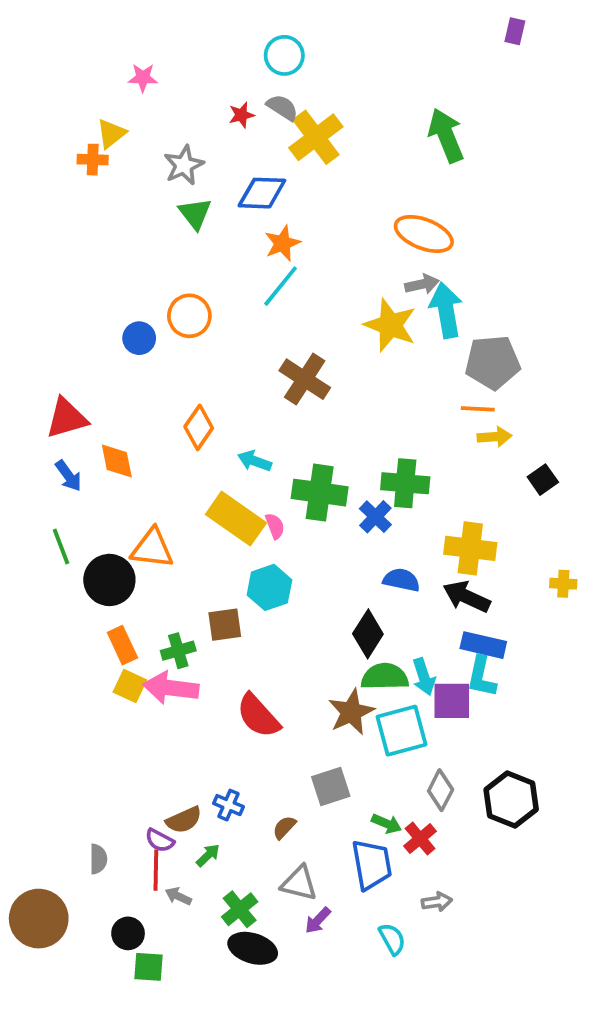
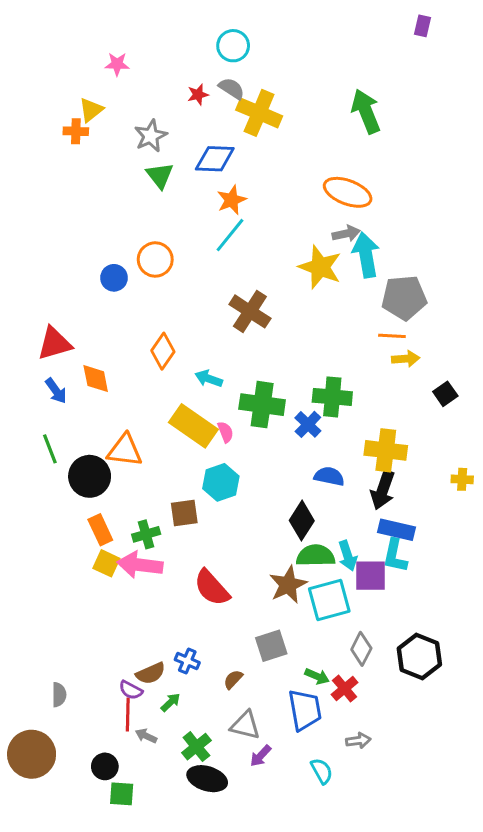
yellow cross: (316, 137) -> (259, 113), turned -30
black arrow: (467, 597) -> (383, 490), turned -96
gray semicircle: (98, 859) -> (59, 695), moved

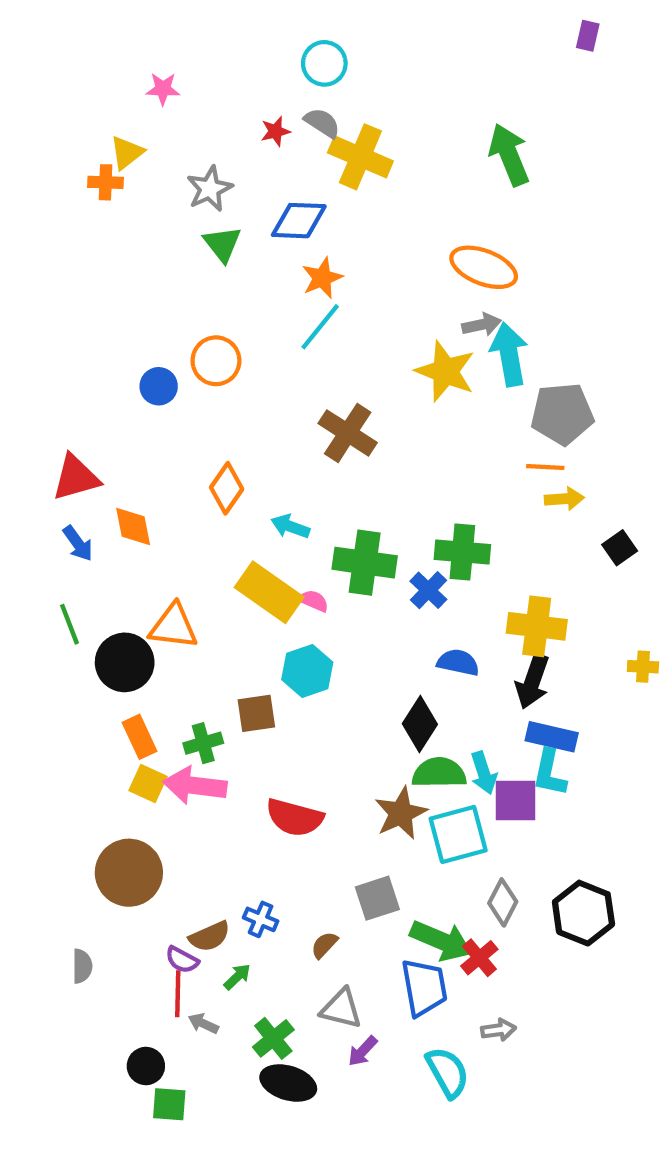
pink semicircle: (225, 432) -> (314, 601), turned -45
red semicircle: (212, 588) -> (295, 817), turned -33
green arrow: (317, 676) -> (441, 941), size x1.8
brown circle: (32, 754) -> (129, 873), moved
cyan semicircle: (322, 771) -> (448, 1072), size x1.4

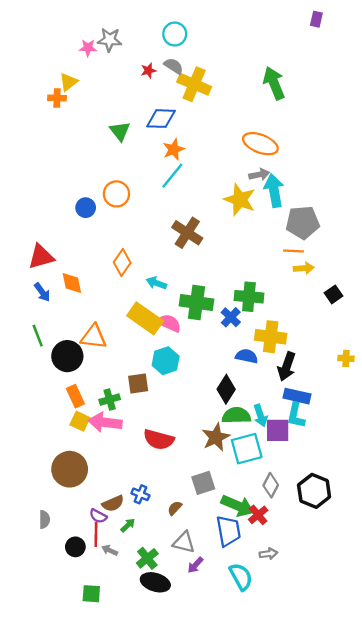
gray star: (210, 189) -> (110, 40), moved, turned 30
pink semicircle: (314, 601) -> (169, 323), size x1.5
yellow cross: (537, 626) -> (271, 337), moved
black circle: (146, 1066) -> (75, 547), moved

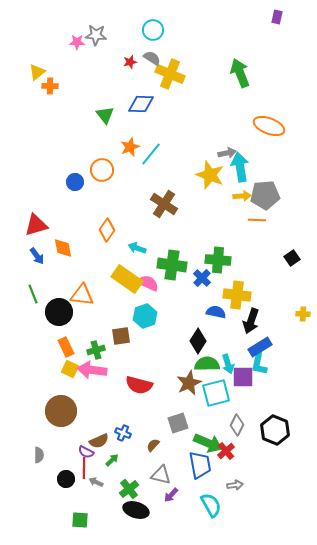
yellow triangle: (68, 82) -> (37, 72), moved
orange ellipse: (260, 144) -> (269, 126), moved
orange star: (174, 149) -> (130, 147), moved
yellow arrow: (304, 268) -> (242, 196), moved
blue rectangle: (297, 396) -> (260, 347), turned -45

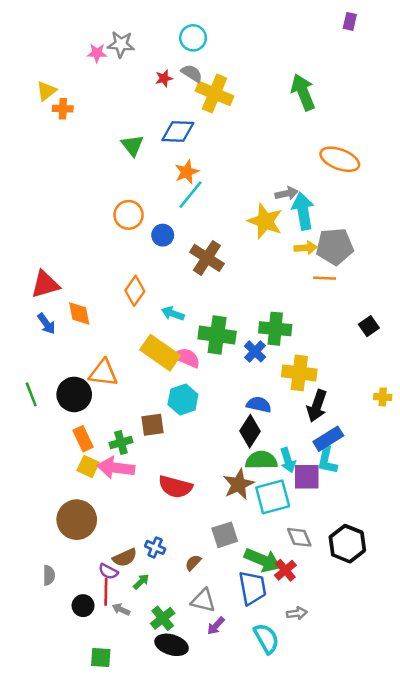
orange star: (130, 147) -> (187, 172), moved
blue circle: (75, 182) -> (163, 235), moved
green line: (33, 294) -> (31, 394), moved
blue semicircle: (216, 312) -> (259, 405), moved
gray diamond: (237, 425) -> (299, 537), turned -50

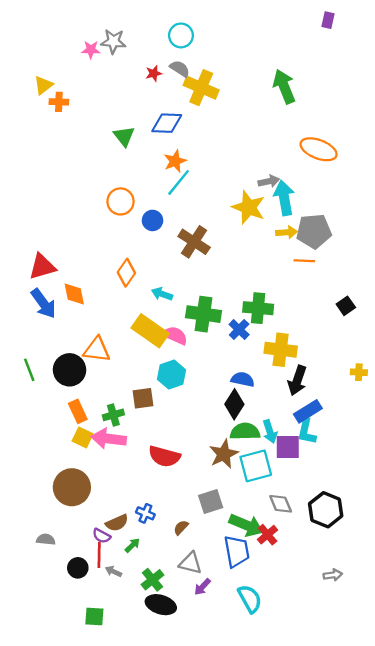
blue arrow: (46, 324) -> (43, 303), size x1.5
gray semicircle: (49, 575) -> (46, 539), turned -84
gray arrow: (297, 613) -> (333, 575), moved

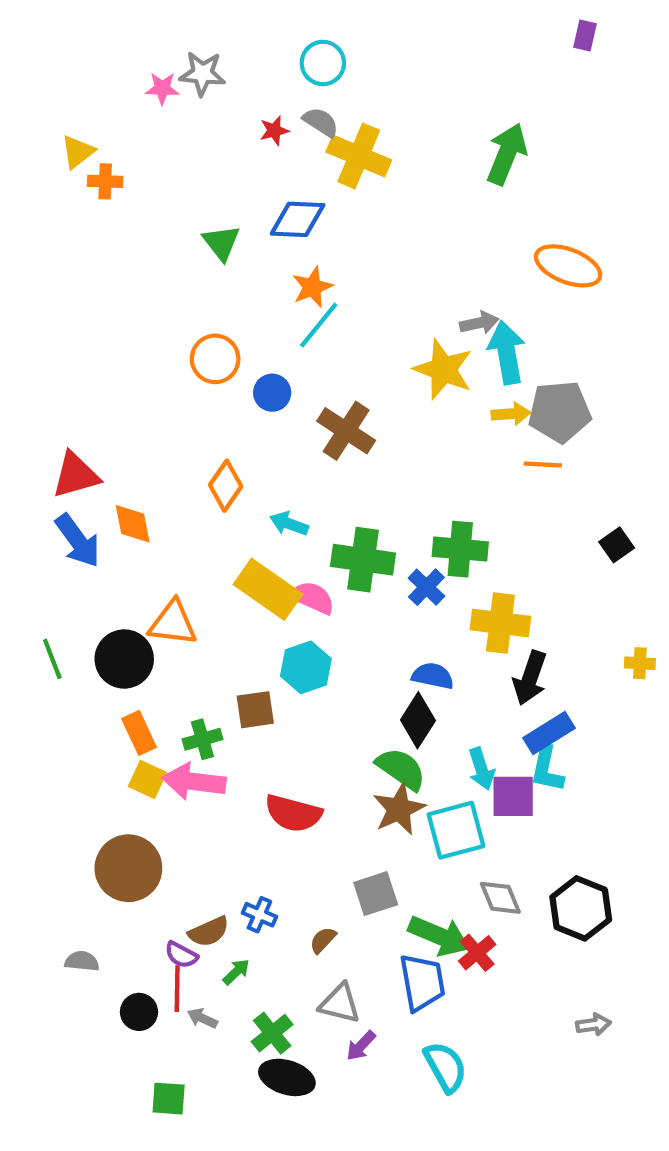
green arrow: (284, 86) -> (507, 154), turned 44
green semicircle: (245, 432) -> (401, 769), moved, turned 36

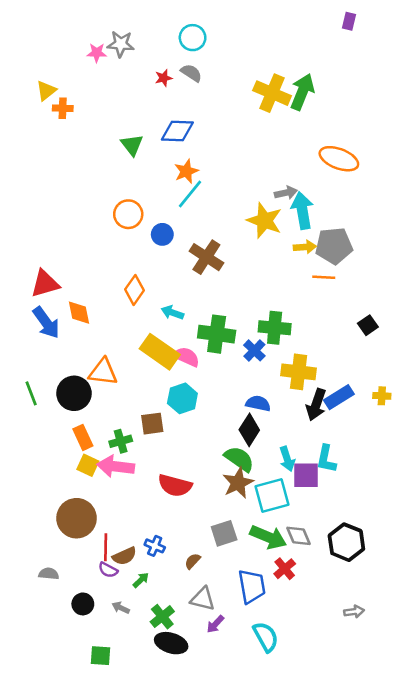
yellow cross: (359, 156) -> (272, 93), moved
blue rectangle: (549, 733) -> (339, 397), moved
green arrow: (439, 936) -> (268, 537), moved
red line: (177, 989) -> (106, 547), moved

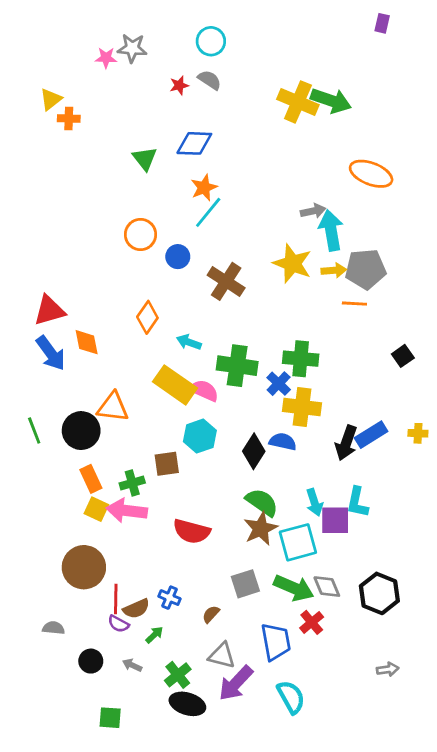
green arrow: (302, 92) -> (331, 101), turned 87
yellow star: (264, 221) -> (292, 263), moved
yellow cross: (299, 372) -> (302, 407), moved
black diamond: (249, 430) -> (254, 451), moved
purple arrow: (215, 624) -> (236, 683), size x1.8

